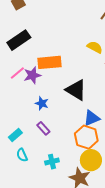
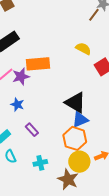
black triangle: (76, 90) -> (75, 102), moved
blue star: (42, 103) -> (17, 104), moved

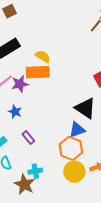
yellow semicircle: (83, 49) -> (43, 56), moved
black triangle: (75, 102) -> (85, 108), moved
brown star: (68, 179) -> (24, 184), moved

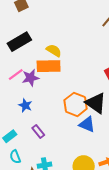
blue triangle: (77, 130) -> (87, 124), turned 42
orange hexagon: (71, 148) -> (76, 104), moved

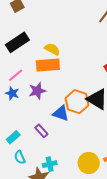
purple star: (31, 78) -> (37, 91), moved
blue star: (25, 105) -> (12, 93), moved
blue triangle: (87, 124) -> (61, 113), moved

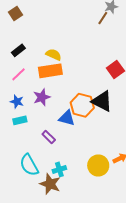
black rectangle: (17, 42) -> (18, 50), size x0.6
pink line: (16, 75) -> (19, 74), moved
cyan rectangle: (13, 137) -> (20, 120), moved, turned 32
cyan semicircle: (20, 157) -> (29, 165), size x1.6

